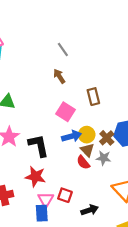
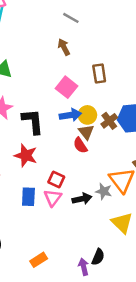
gray line: (63, 50) -> (71, 18), turned -32
gray star: (104, 158) -> (104, 191), moved
pink triangle: (46, 200) -> (53, 198), moved

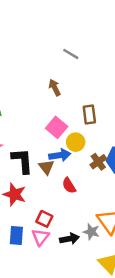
gray line: (71, 18) -> (71, 54), moved
yellow circle: (87, 115) -> (76, 142), moved
brown triangle: (86, 132) -> (46, 167), moved

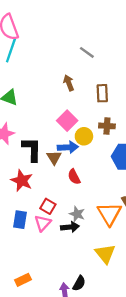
brown rectangle: (89, 115) -> (102, 93), moved
brown cross: (98, 162) -> (107, 126), moved, turned 35
gray star: (91, 232) -> (77, 214), moved

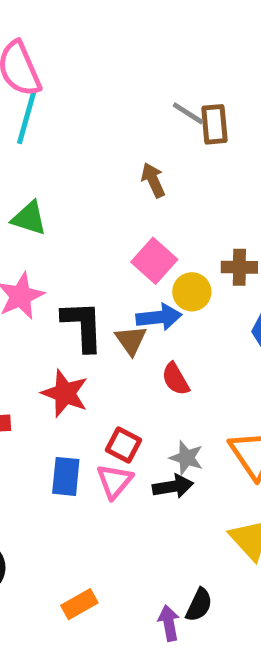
brown rectangle: (102, 93) -> (214, 124), moved

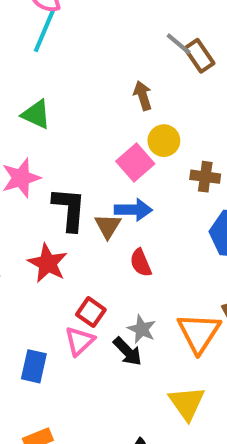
brown rectangle: (214, 124) -> (199, 56), turned -36
yellow circle: (192, 292) -> (164, 141), moved
blue rectangle: (66, 476) -> (34, 366), moved
black arrow: (173, 486) -> (127, 351), turned 48

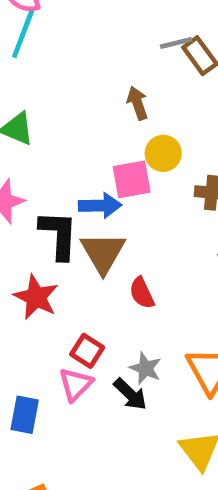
gray line: (179, 44) -> (176, 43), turned -52
pink square: (135, 163) -> (132, 179), turned 33
blue arrow: (133, 210) -> (100, 205), moved
brown triangle: (108, 226) -> (103, 253), size x1.5

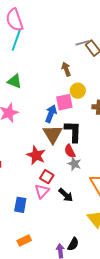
blue arrow: (100, 205) -> (51, 114), turned -66
black L-shape: (59, 235) -> (73, 131), moved
red star: (36, 297) -> (36, 155), moved
gray star: (145, 368) -> (74, 164), moved

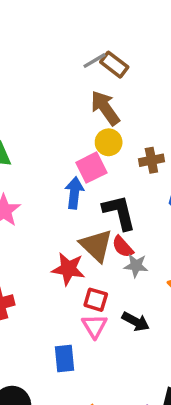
brown arrow: (66, 69) -> (105, 108), moved, size x1.5
brown triangle: (53, 134) -> (96, 245), moved

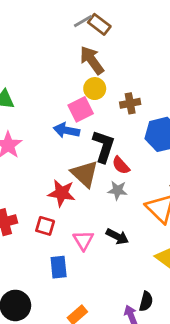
blue arrow: (74, 193) -> (66, 130), turned -85
black L-shape: (119, 212) -> (104, 146), turned 32
red semicircle: (123, 247) -> (121, 165), moved
red square: (96, 300) -> (45, 226), moved

